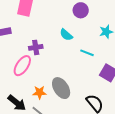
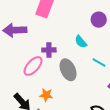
gray ellipse: (61, 88) -> (68, 70), moved

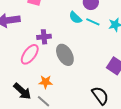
cyan semicircle: (81, 42) -> (75, 18), moved
cyan line: (99, 63) -> (93, 22), moved

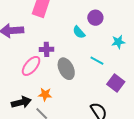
cyan line: (93, 22) -> (97, 61), moved
black arrow: (22, 91) -> (21, 102), turned -60

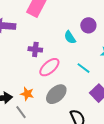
pink ellipse: (31, 66) -> (49, 67), moved
gray ellipse: (66, 69) -> (56, 94), moved, turned 65

